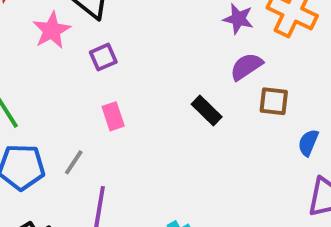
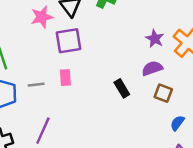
purple square: (103, 57) -> (69, 41), size x1.6
gray line: (74, 162) -> (36, 85), moved, turned 35

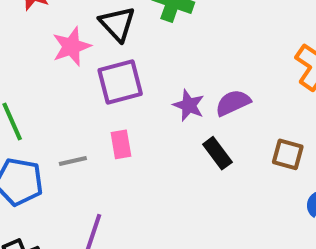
purple star: (155, 39) -> (189, 105), moved
purple semicircle: (152, 68) -> (233, 103), moved

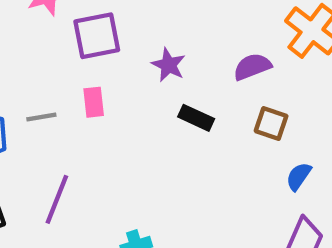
purple semicircle: (233, 103) -> (252, 67), moved
black rectangle: (217, 153) -> (196, 118), turned -32

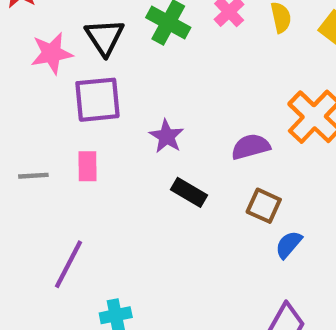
blue semicircle: (299, 176) -> (289, 245), moved
purple line: (57, 199) -> (68, 264), moved

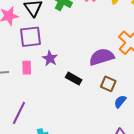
purple star: (167, 136) -> (50, 58), moved
purple semicircle: (251, 147) -> (102, 57), size x1.4

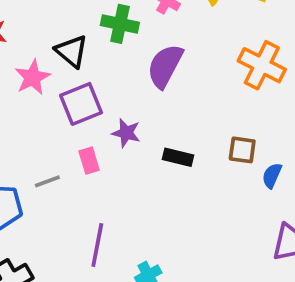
purple semicircle: (102, 57) -> (165, 66), moved, turned -30

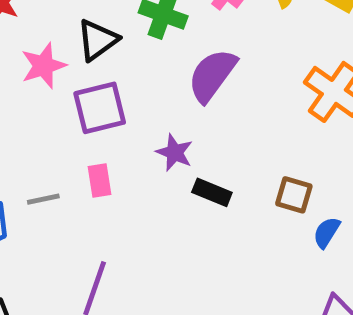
black triangle: (72, 51) -> (97, 40), turned 36
purple star: (126, 133) -> (175, 153), moved

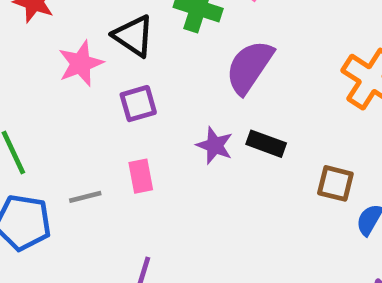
black triangle: (97, 40) -> (134, 36), turned -48
purple square: (100, 108) -> (138, 104), size x0.7
black rectangle: (212, 192) -> (266, 144), moved

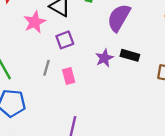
purple star: (215, 145) -> (104, 58), turned 30
gray line: (85, 197) -> (47, 68), moved, turned -56

